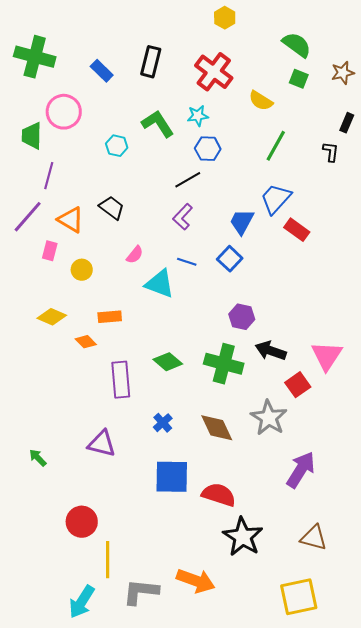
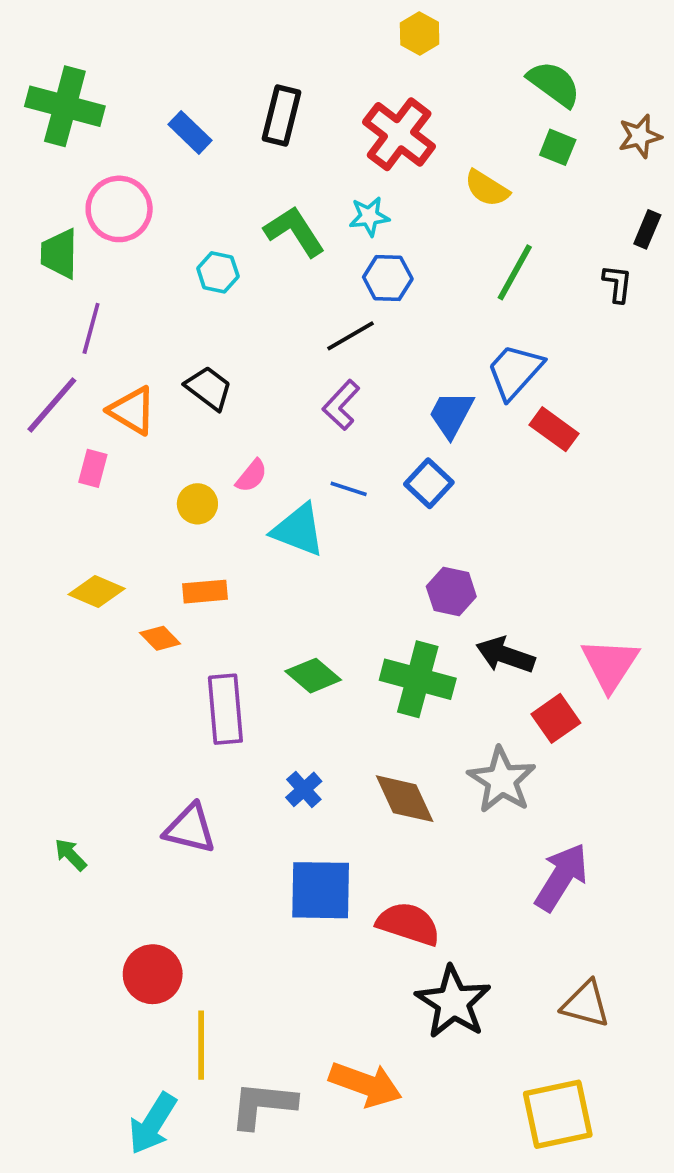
yellow circle: (82, 270) -> (197, 504), moved

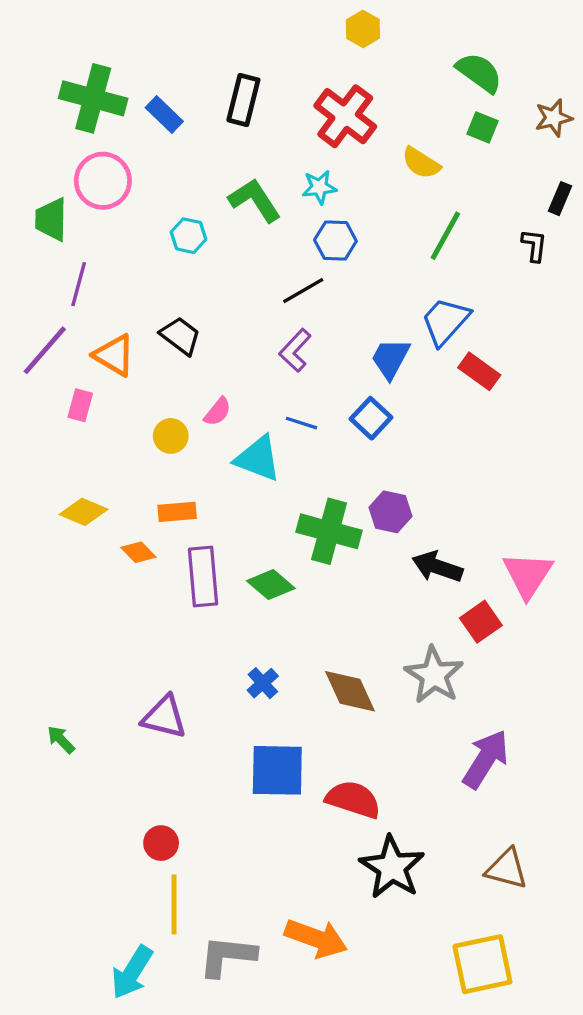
green cross: (65, 106) -> (93, 98), moved
green cross: (418, 679) -> (329, 531), moved
purple rectangle: (225, 709) -> (203, 576), moved
red circle: (153, 974) -> (161, 843), moved, size x0.7

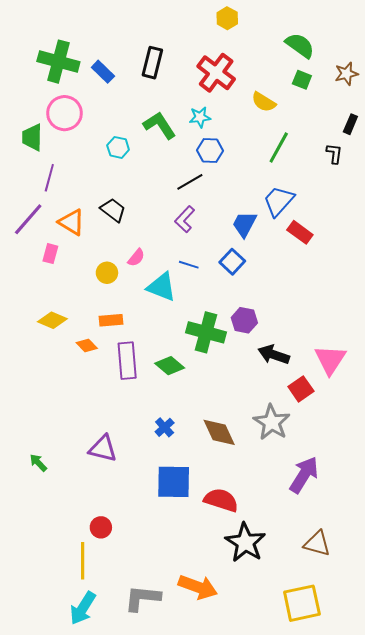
yellow line: (174, 904) -> (83, 561), moved

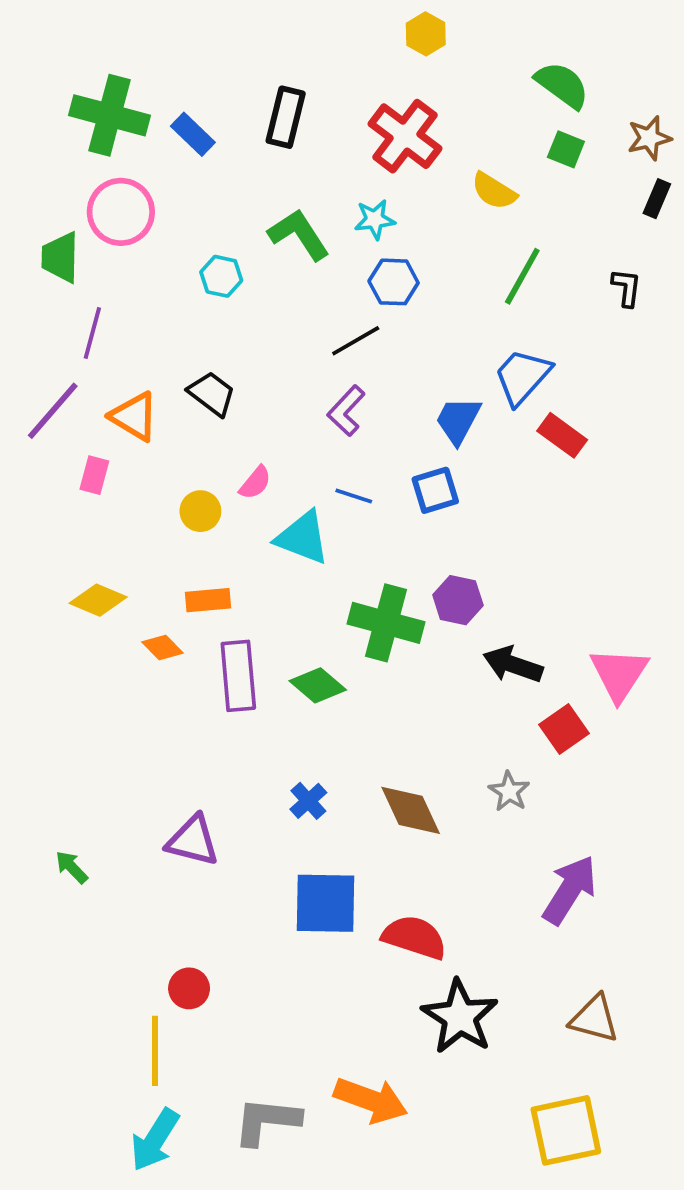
black rectangle: (350, 124) -> (657, 199), moved
blue square: (232, 262) -> (435, 490), turned 30
gray star: (272, 422) -> (509, 791), size x0.6

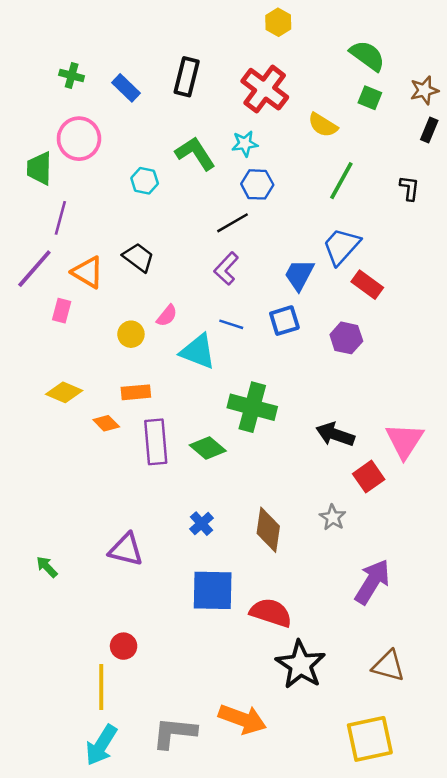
green cross: (109, 115) -> (72, 76), size x0.5
purple hexagon: (458, 600) -> (346, 338), moved
brown diamond: (411, 810) -> (268, 530), turned 33

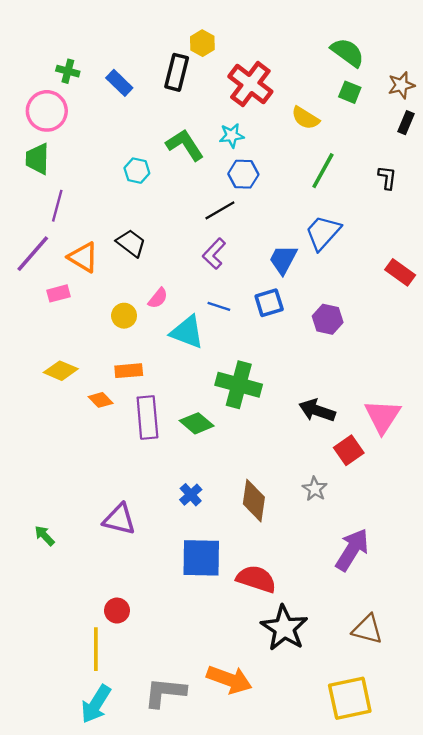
yellow hexagon: (278, 22) -> (202, 43), moved
pink circle: (79, 139) -> (47, 111), moved
red rectangle: (367, 285) -> (400, 272), moved
pink rectangle: (62, 311) -> (58, 293), turned 60

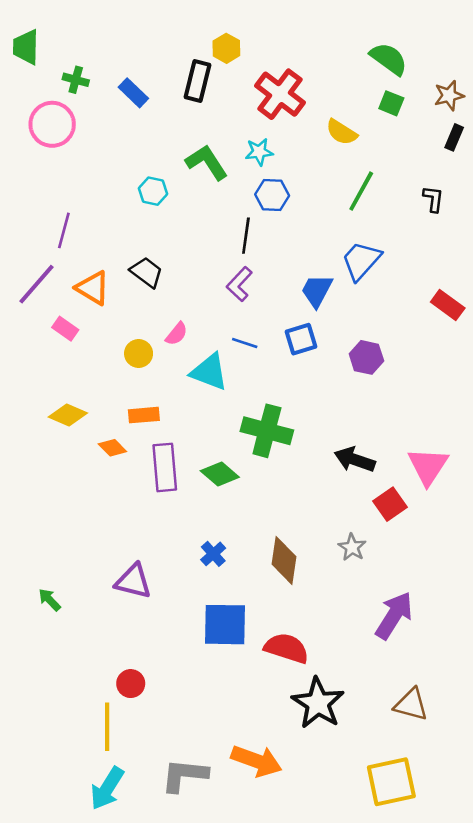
green trapezoid: (37, 159) -> (26, 47), moved
black line: (220, 210) -> (246, 236), turned -52
pink rectangle: (58, 293) -> (65, 329), turned 50

